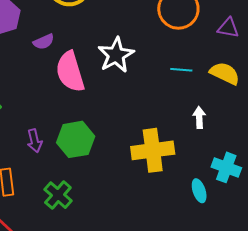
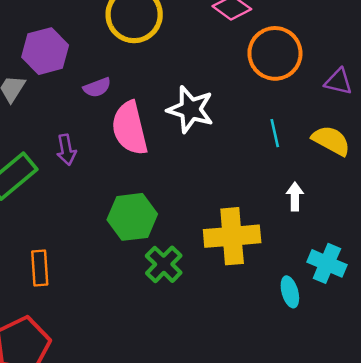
white star: (116, 55) -> (190, 109), turned -30
cyan line: (181, 70) -> (275, 133), turned 70
purple arrow: (35, 141) -> (66, 150), moved
green cross: (58, 195) -> (164, 264), moved

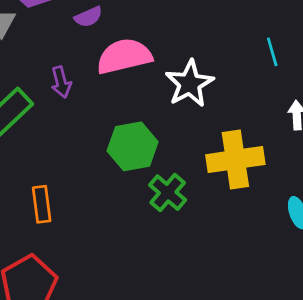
white star: (190, 109) -> (190, 84), moved, turned 30
pink semicircle: (130, 128) -> (124, 56), turned 94

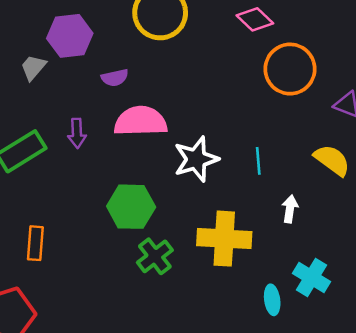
cyan line: (272, 52) -> (258, 161), moved

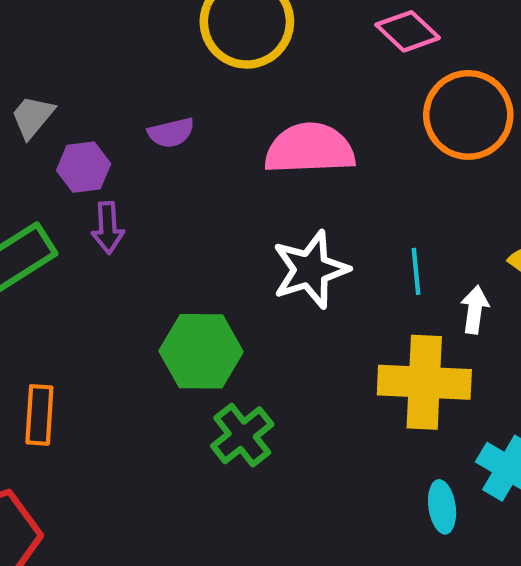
purple hexagon: (70, 36) -> (84, 167), moved, size x0.7
pink semicircle: (141, 121) -> (310, 149), moved
white arrow: (290, 209) -> (475, 310), moved
yellow cross: (224, 239) -> (424, 382), moved

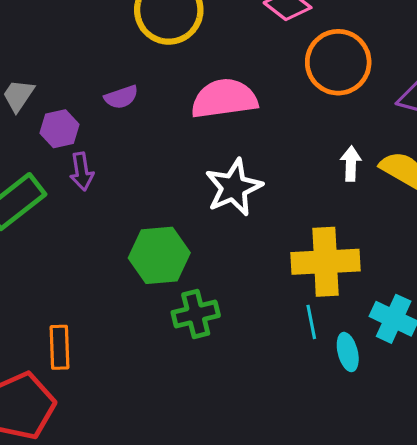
cyan line: (416, 271) -> (311, 322), moved
white arrow: (475, 310) -> (351, 164), moved
orange rectangle: (39, 415) -> (59, 347), moved
green cross: (242, 435) -> (196, 314), turned 30

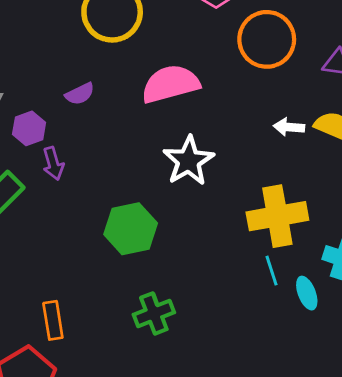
white arrow: (351, 164) -> (289, 127), turned -80
green cross: (196, 314) -> (154, 313), moved

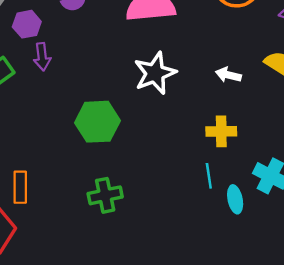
white arrow: (289, 127) -> (228, 75), moved
yellow cross: (277, 216) -> (221, 131), size x0.6

